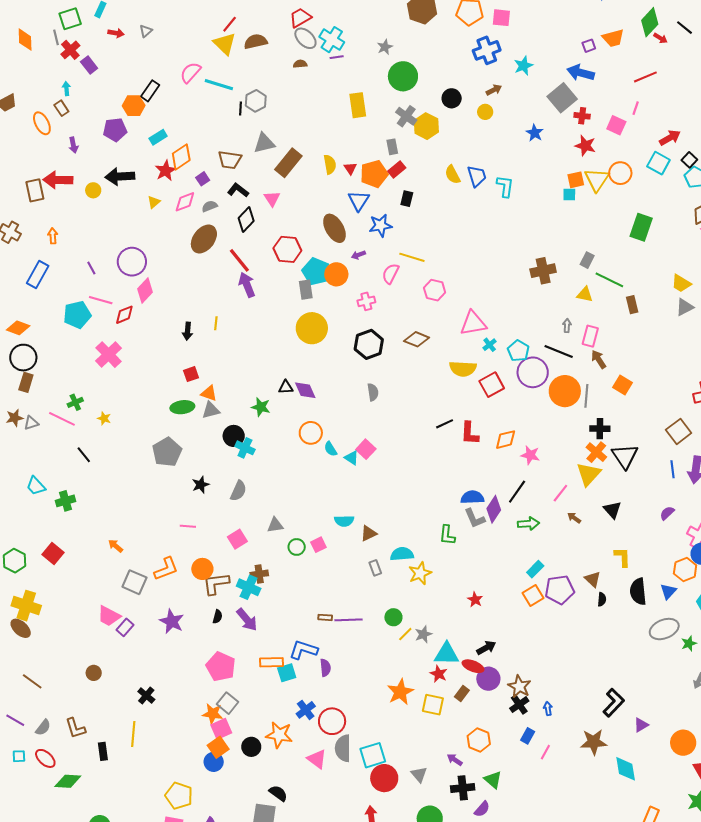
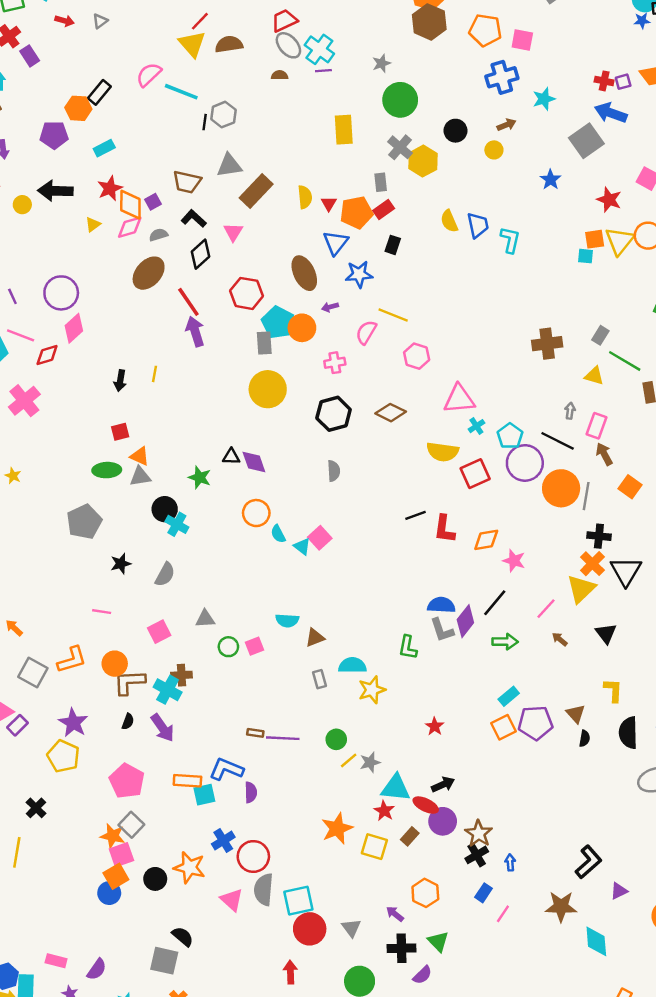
red cross: (582, 116) -> (604, 81), moved
orange diamond: (181, 157) -> (130, 205), moved, turned -60
yellow pentagon: (179, 796) -> (63, 756), moved

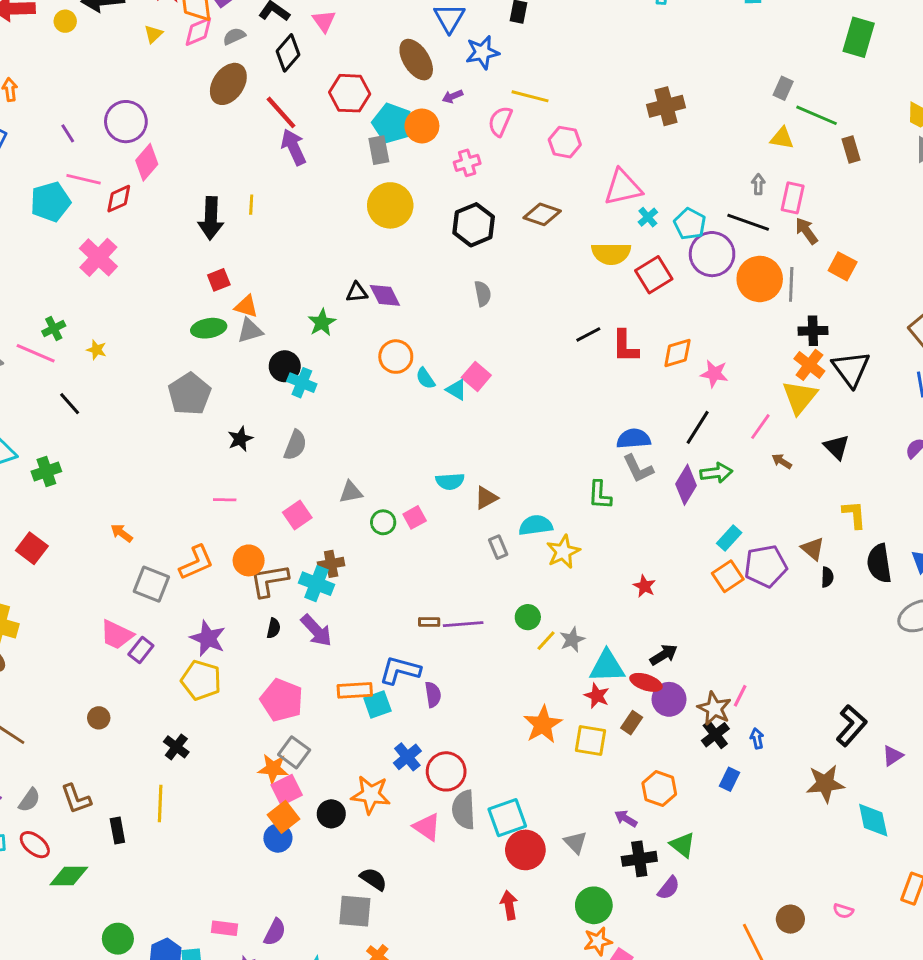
brown cross: (547, 344) -> (666, 106), moved
black arrow: (120, 381) -> (211, 218), size x1.6
green star: (200, 477) -> (322, 323), turned 30
purple diamond: (465, 621) -> (686, 485), moved
pink line: (503, 914) -> (740, 696), moved

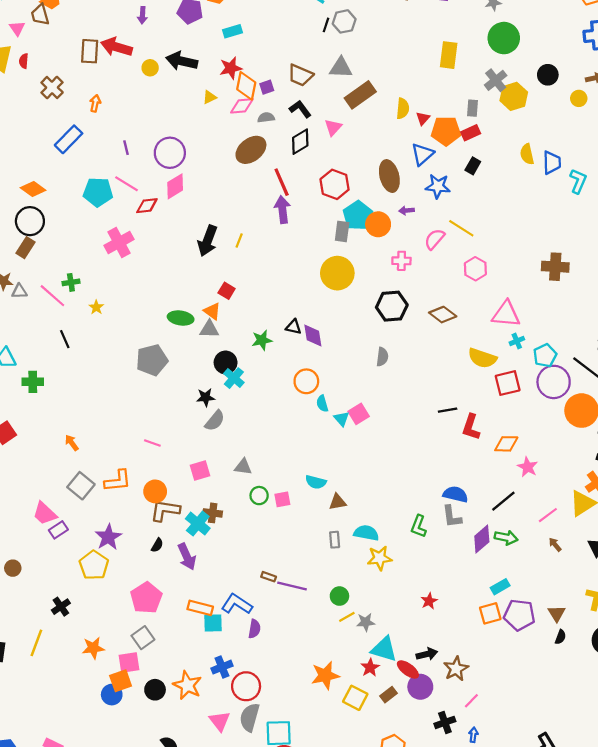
red square: (219, 280) -> (227, 291), moved, turned 35
black star: (240, 439) -> (206, 397), moved
brown star: (714, 708) -> (456, 669), moved
orange star: (273, 769) -> (93, 648), moved, turned -30

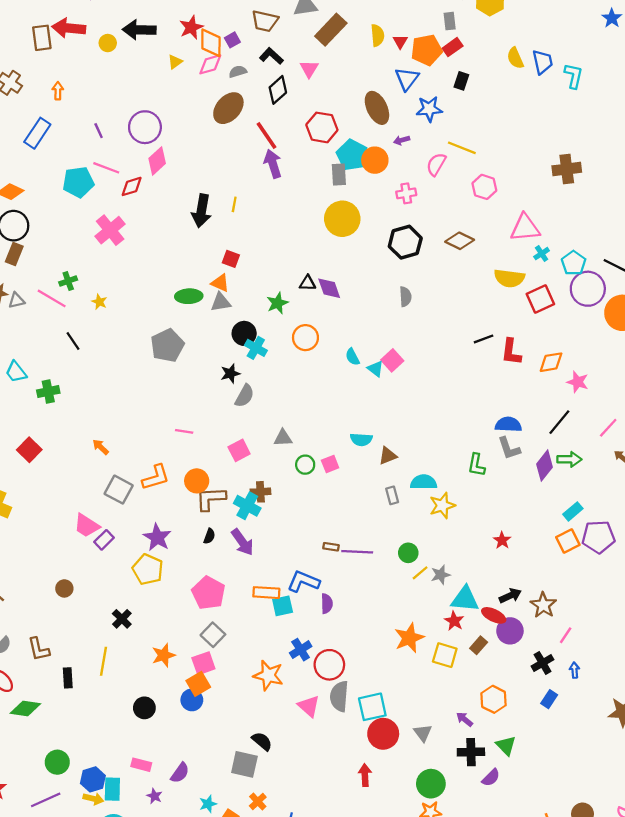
orange circle: (306, 381) -> (305, 338), moved
black circle: (155, 690) -> (144, 708), moved

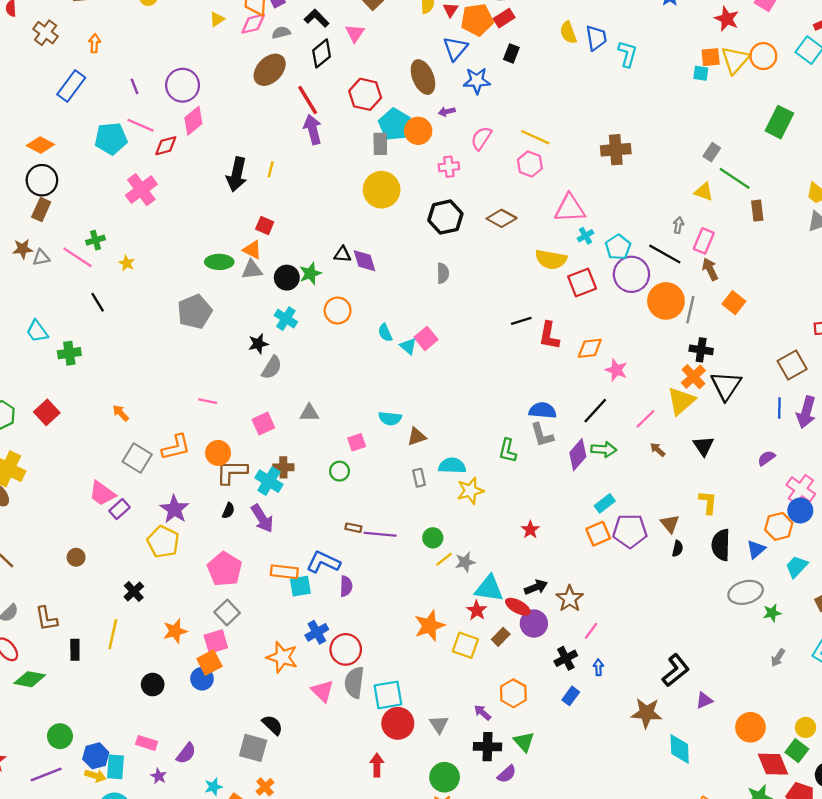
yellow line: (462, 148) -> (535, 137), moved
black circle: (244, 333) -> (287, 278), moved
green circle: (305, 465) -> (340, 471), moved

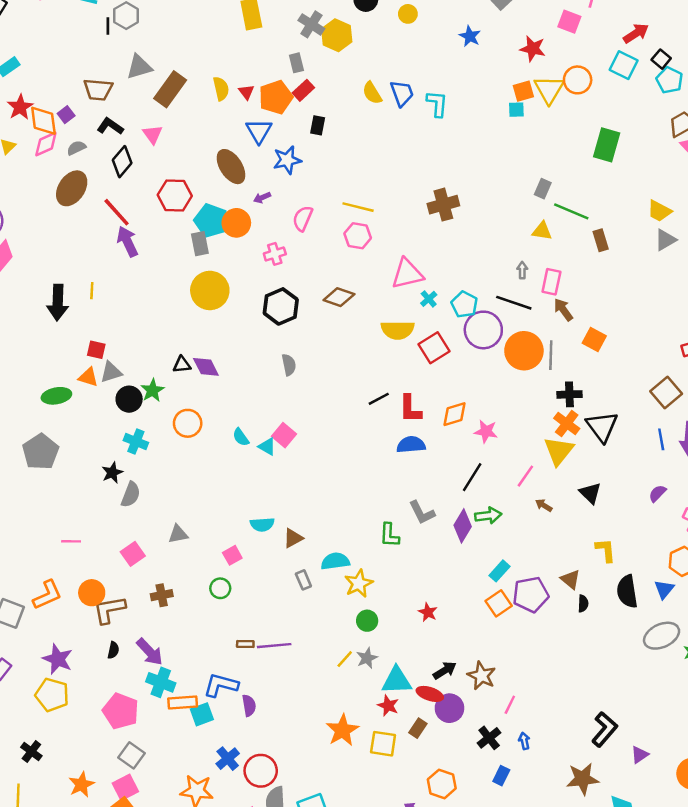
gray triangle: (252, 270) -> (111, 372), moved
blue semicircle: (543, 410) -> (411, 445), moved
cyan cross: (269, 481) -> (161, 682), moved
green circle: (433, 538) -> (367, 621), moved

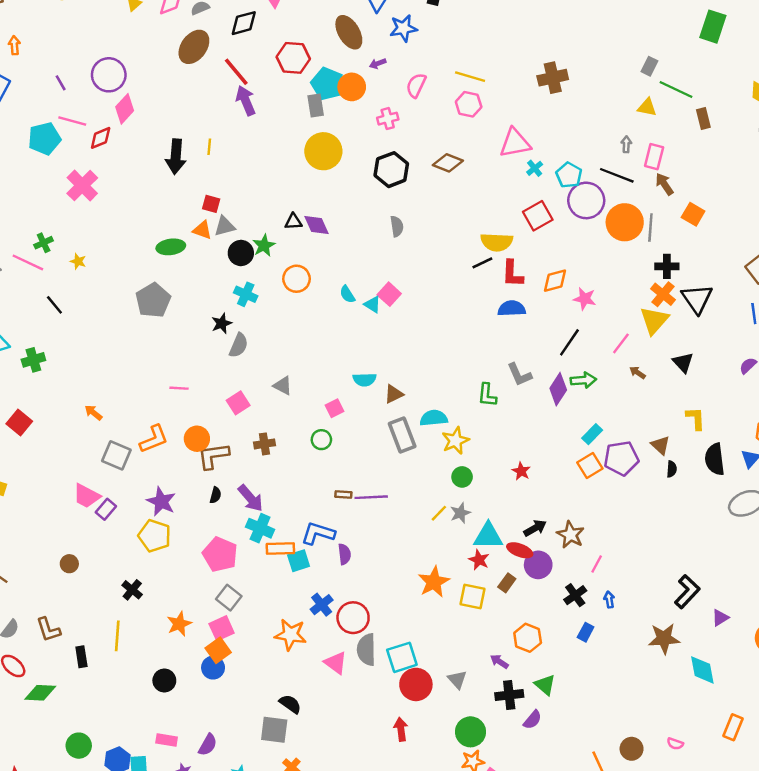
black diamond: (122, 162) -> (244, 23), turned 32
yellow semicircle: (398, 330) -> (497, 242), moved
gray triangle: (178, 534) -> (283, 386), turned 36
gray rectangle: (303, 580) -> (402, 435), size x1.8

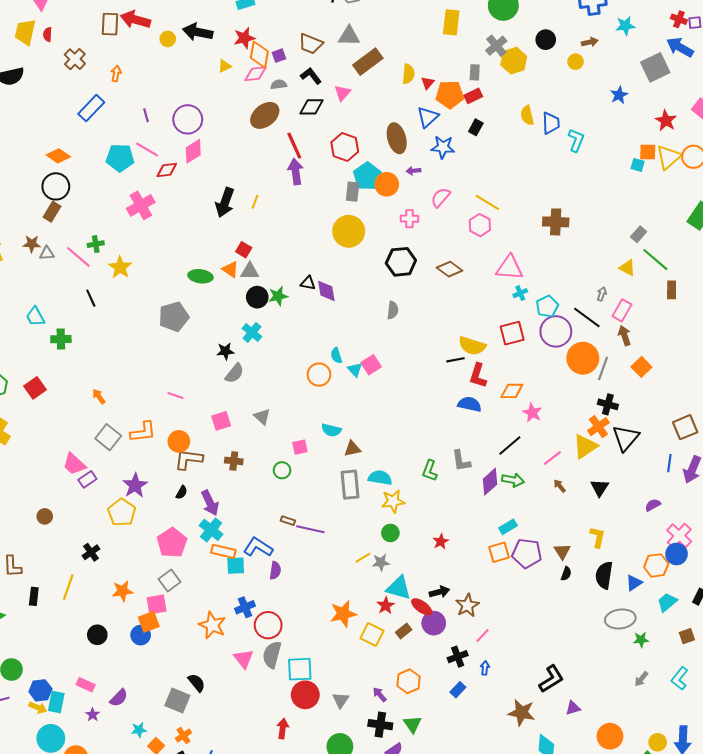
yellow star: (78, 261) -> (120, 267), size x1.6
orange circle: (297, 279) -> (319, 375), moved

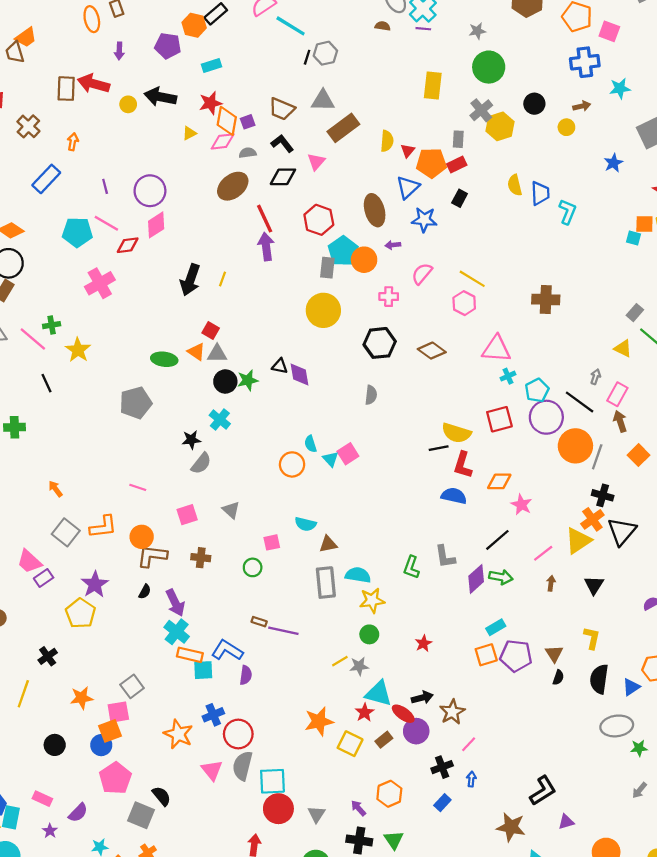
brown arrow: (560, 486) -> (551, 583), turned 48
pink pentagon: (172, 543) -> (115, 778), moved

